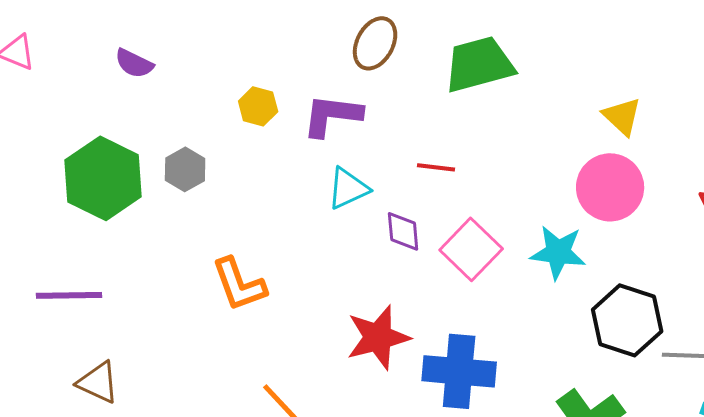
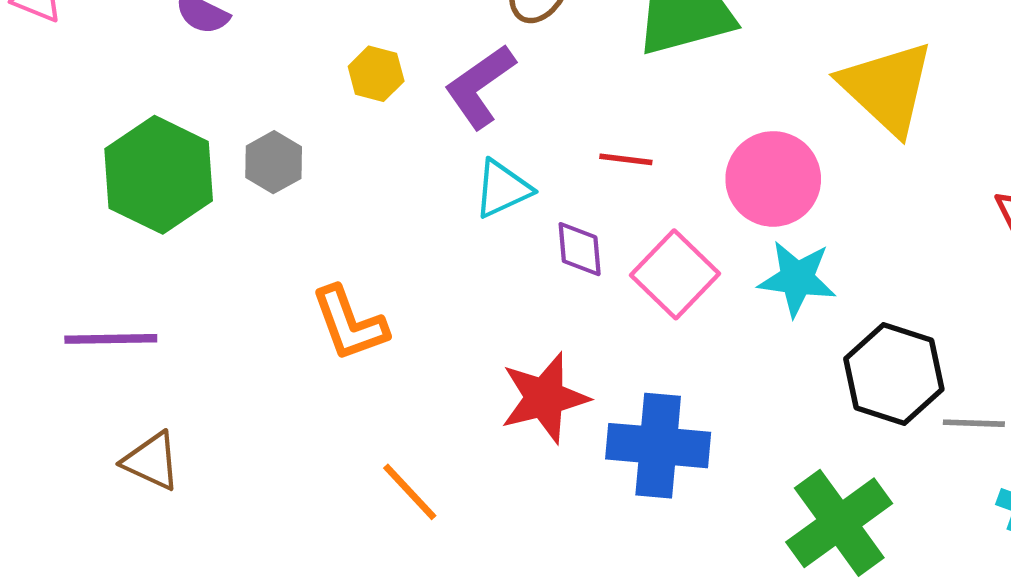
purple L-shape: (332, 115) -> (480, 86), turned -42
yellow triangle: (622, 116) -> (887, 88), size x1.8
pink circle: (610, 187) -> (773, 179), moved

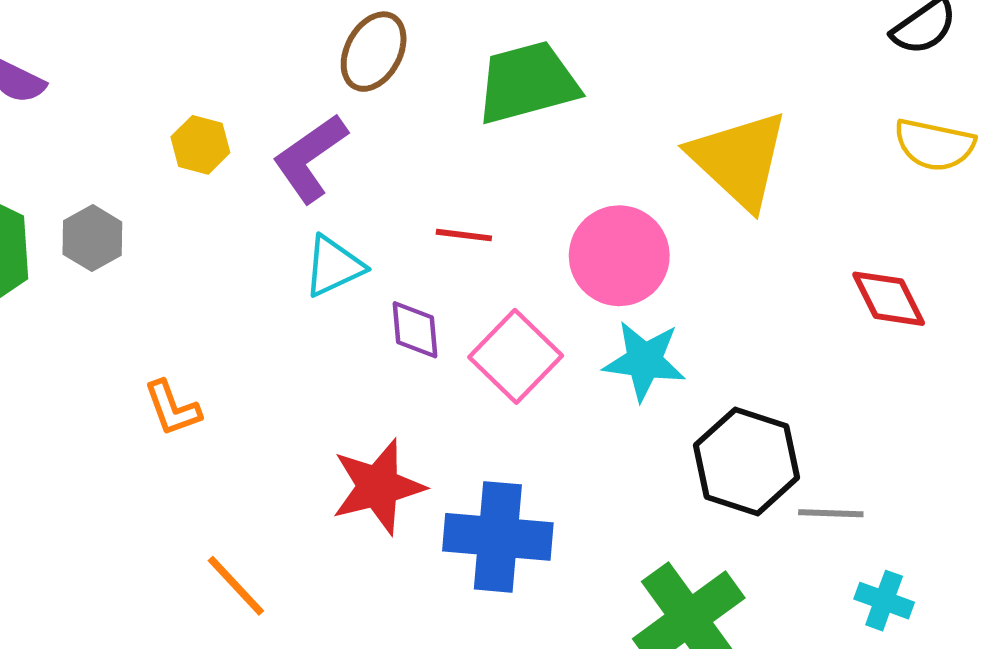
orange L-shape: (349, 324) -> (172, 408), size x0.7

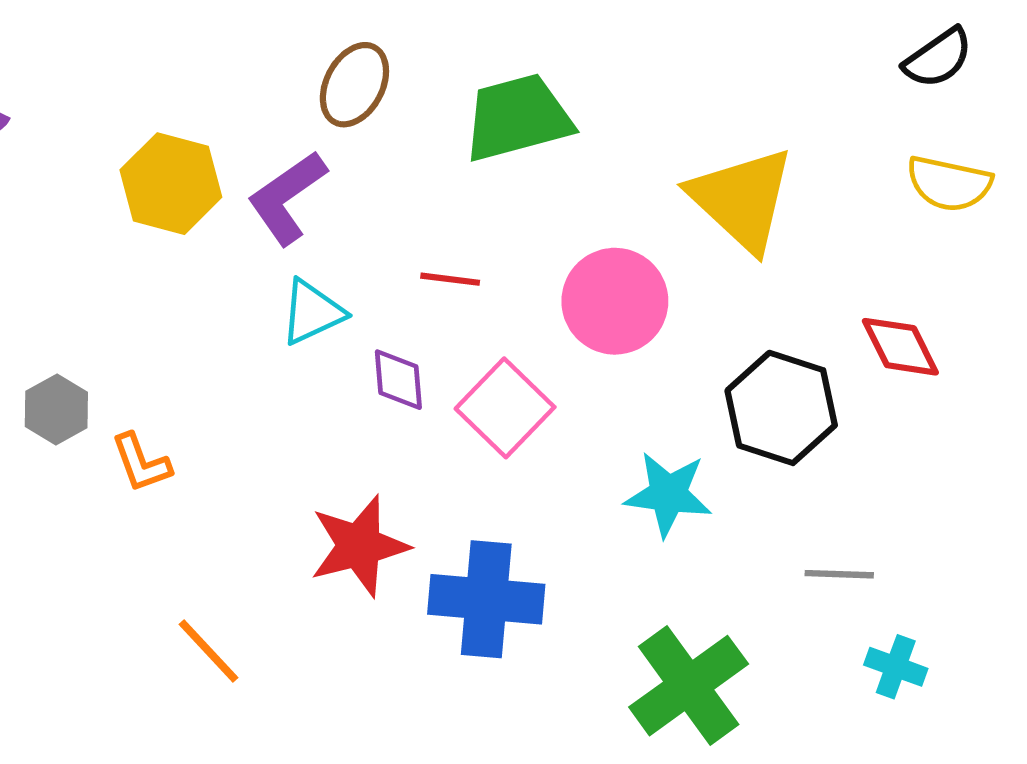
yellow hexagon: (200, 145) -> (171, 184), size x1.6
gray hexagon: (92, 238) -> (56, 409), moved
cyan star: (644, 361) -> (668, 494), moved
black hexagon: (746, 461) -> (781, 408), moved

